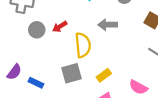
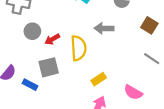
red arrow: (60, 27) -> (52, 39), moved
gray square: (72, 73) -> (49, 67), moved

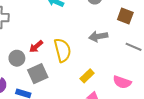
gray arrow: (104, 28) -> (98, 36), moved
gray circle: (32, 31) -> (17, 58), moved

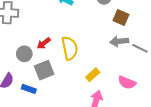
brown square: (125, 16) -> (121, 18), moved
gray arrow: (98, 36) -> (119, 41), moved

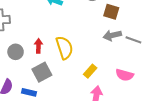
red arrow: (44, 43) -> (38, 46), turned 136
gray circle: (24, 54) -> (16, 52), moved

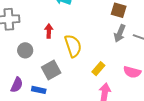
gray arrow: (112, 35) -> (120, 33), turned -54
red arrow: (38, 46) -> (49, 31), moved

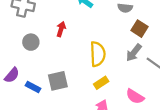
yellow semicircle: (73, 46) -> (98, 54), moved
gray square: (51, 70) -> (58, 81), moved

